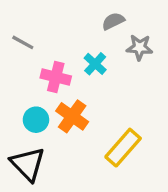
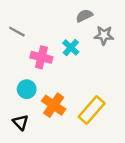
orange cross: (72, 116) -> (54, 105), moved
black triangle: (28, 164) -> (21, 122), size x0.6

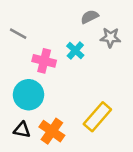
cyan circle: (27, 89) -> (28, 95), size x1.5
orange cross: (54, 105) -> (52, 131), moved
black triangle: (21, 122) -> (22, 130), turned -35

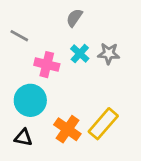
gray semicircle: (90, 17) -> (74, 18), moved, turned -30
gray star: (110, 38) -> (109, 54), moved
orange cross: (52, 131) -> (67, 129), moved

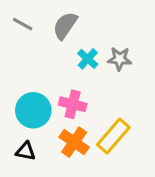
gray semicircle: (74, 18) -> (65, 26), moved, size x1.4
gray line: (19, 36) -> (23, 24), moved
pink cross: (47, 65) -> (73, 104), moved

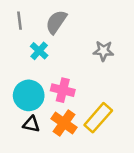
gray line: (23, 24) -> (19, 21), turned 54
cyan cross: (88, 59) -> (39, 51), moved
black triangle: (26, 151) -> (31, 124), moved

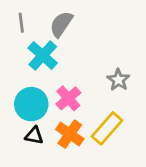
cyan cross: (39, 51) -> (43, 56), size x1.5
gray star: (103, 51) -> (118, 80), moved, turned 30
pink cross: (63, 90) -> (68, 98), turned 35

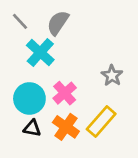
gray line: (21, 23) -> (20, 21), turned -36

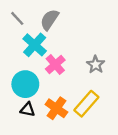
pink cross: (65, 93) -> (55, 65), moved

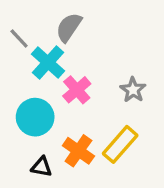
gray line: (17, 18) -> (19, 39), moved
black triangle: (28, 109) -> (42, 167), moved

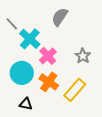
gray semicircle: (69, 27) -> (60, 17), moved
orange cross: (78, 151) -> (49, 82), moved

